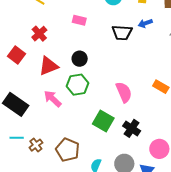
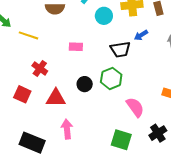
red triangle: (48, 66) -> (56, 98), turned 35
green hexagon: (77, 85) -> (111, 78), moved
pink arrow: (53, 99) -> (67, 129), turned 54
black cross: (132, 128) -> (158, 133), moved, turned 36

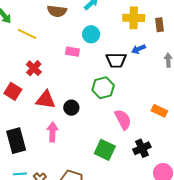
cyan circle: (104, 16) -> (91, 34), moved
black circle: (85, 84) -> (71, 108), moved
black rectangle: (32, 143) -> (16, 141), turned 45

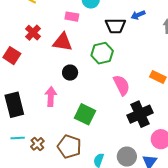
red triangle: (46, 100) -> (63, 42), moved
black cross: (142, 148) -> (140, 114), size x1.4
green square: (105, 150) -> (85, 114), moved

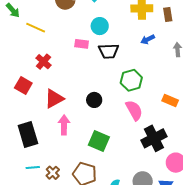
black trapezoid: (115, 26) -> (109, 51), moved
red triangle: (63, 42) -> (54, 99), moved, turned -35
green hexagon: (102, 53) -> (131, 80), moved
black circle: (70, 73) -> (94, 100), moved

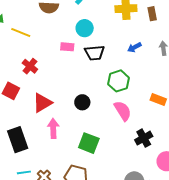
blue arrow: (148, 39) -> (134, 47), moved
black cross: (154, 138) -> (144, 138), size x0.7

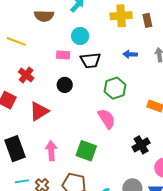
blue arrow: (134, 47) -> (130, 54), turned 32
black circle: (82, 102) -> (65, 85), moved
pink semicircle: (123, 111) -> (107, 119), moved
pink arrow: (53, 128) -> (51, 151), moved

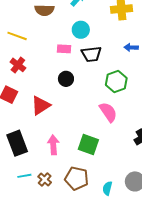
red cross: (26, 75) -> (18, 65), moved

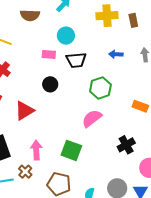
pink semicircle: (108, 112) -> (92, 118), turned -95
brown cross: (45, 179) -> (25, 172), moved

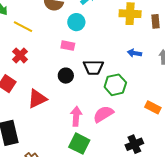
cyan circle: (66, 36) -> (76, 22), moved
black trapezoid: (76, 60) -> (93, 67), moved
pink arrow: (36, 150) -> (76, 116), moved

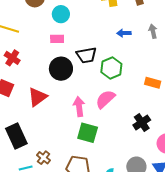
black circle: (66, 76) -> (61, 69), size x1.5

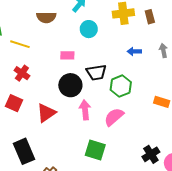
cyan circle: (61, 14) -> (89, 29), moved
pink arrow: (79, 107) -> (85, 110), moved
black cross: (142, 123) -> (151, 154), moved

